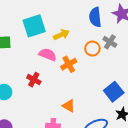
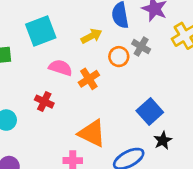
yellow arrow: (61, 35) -> (92, 36), moved
orange triangle: (69, 106) -> (92, 133), size x1.6

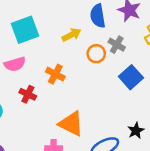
pink semicircle: (61, 68) -> (15, 64), moved, turned 145
orange cross: (89, 79) -> (55, 74), moved, turned -30
blue square: (150, 112) -> (131, 77), moved

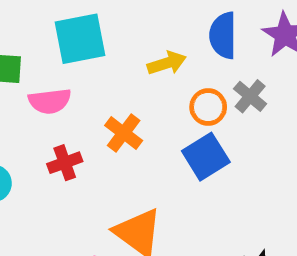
blue square: (131, 77) -> (206, 157), moved
red cross: (28, 94) -> (65, 163), turned 35

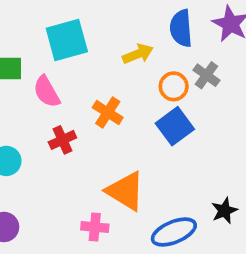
pink semicircle: (50, 101) -> (47, 92), turned 72

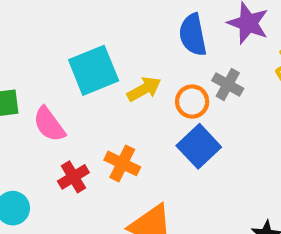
cyan square: (67, 40) -> (94, 70), moved
yellow arrow: (138, 54) -> (144, 89), moved
orange cross: (108, 112) -> (122, 163), moved

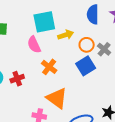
gray cross: (228, 85) -> (104, 49), moved
pink semicircle: (49, 124) -> (34, 45), moved
red cross: (73, 177) -> (17, 79), moved

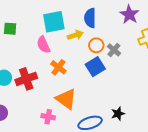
blue semicircle: (93, 14) -> (90, 18), moved
red cross: (17, 79) -> (26, 79), size x1.5

